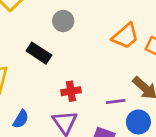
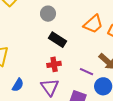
black rectangle: (39, 53) -> (58, 40), moved
purple line: (116, 102) -> (87, 72), turned 32

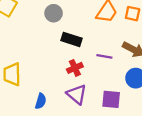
purple line: (87, 72) -> (104, 56), moved

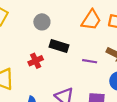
red cross: (75, 68) -> (36, 61), moved

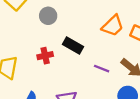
gray circle: (42, 22) -> (48, 16), moved

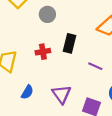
black rectangle: (73, 46) -> (69, 43), turned 72

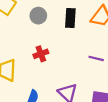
black rectangle: (69, 43) -> (70, 18), moved

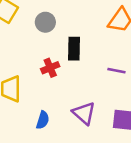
black rectangle: (70, 18) -> (74, 49), moved

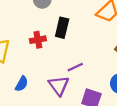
purple line: (116, 71) -> (75, 67), moved, turned -49

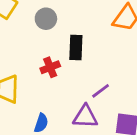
purple triangle: (59, 86) -> (85, 117), turned -40

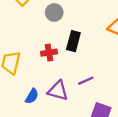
purple triangle: (85, 117) -> (58, 91), moved

